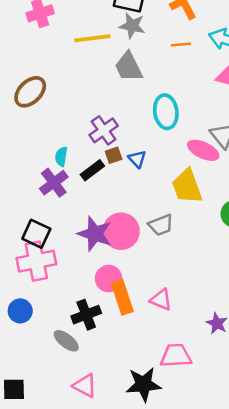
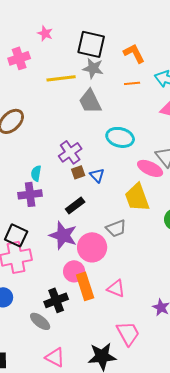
cyan ellipse: (166, 112) -> (120, 137), turned -68
black rectangle: (92, 170) -> (75, 205), moved
purple cross: (54, 183) -> (30, 194), turned 30
pink circle: (121, 231) -> (92, 247), moved
pink trapezoid: (176, 356) -> (128, 333), turned 64

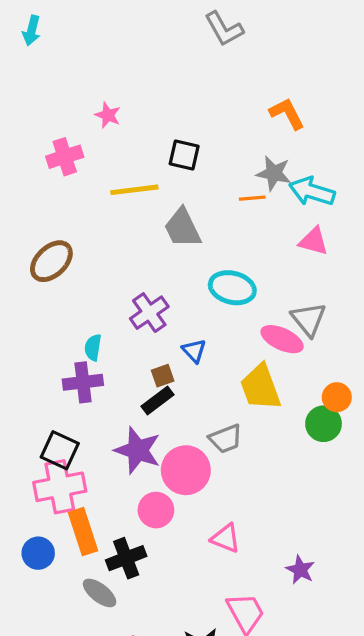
black square: (91, 44) -> (184, 155), moved, size x0.7
orange L-shape: (134, 53) -> (287, 114), moved
gray star: (93, 68) -> (274, 173), moved
brown square: (78, 172) -> (163, 376), moved
orange rectangle: (85, 286) -> (83, 532), moved

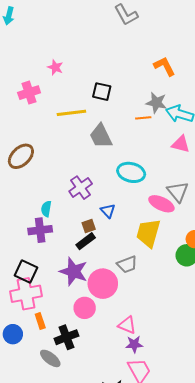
yellow trapezoid: (260, 387) -> (148, 233), turned 36
orange rectangle: (83, 532) -> (40, 321), size x0.6
purple star: (300, 570) -> (134, 344), moved, turned -30

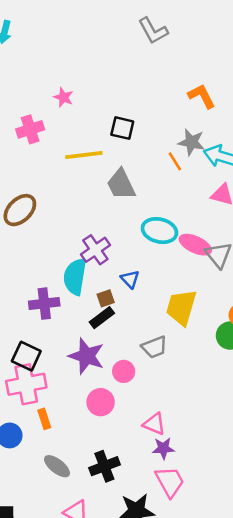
orange line: (143, 118) -> (175, 161), turned 63
pink ellipse: (161, 204) -> (195, 245), moved
cyan semicircle: (46, 209) -> (75, 277), moved, size x1.8
pink circle: (103, 284) -> (124, 371), size x0.6
black cross: (66, 337) -> (104, 466), moved

